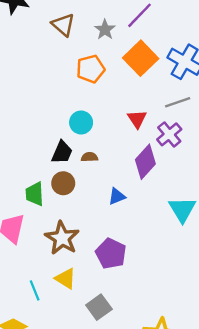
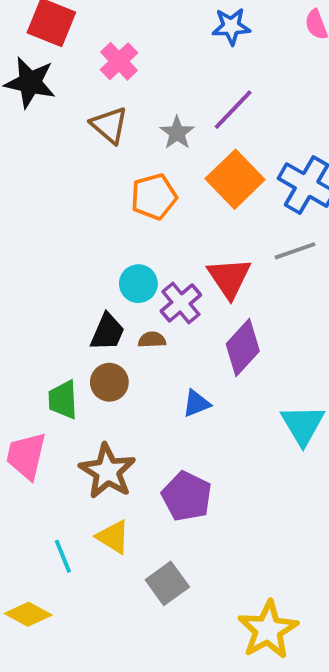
red triangle: (137, 119) -> (229, 278), size x1.4
purple cross: (169, 134) -> (181, 303), moved

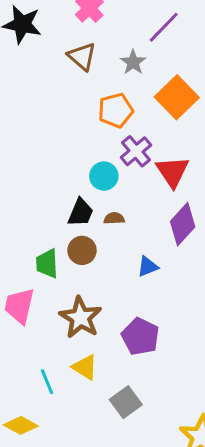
purple line: (233, 110) -> (164, 27), moved
purple cross: (181, 303) -> (136, 151), moved

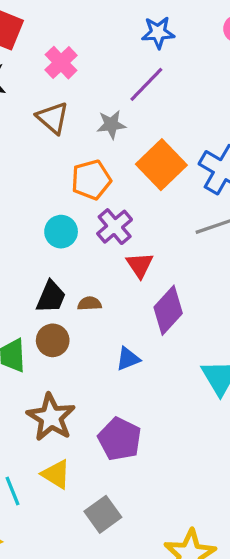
gray star: (133, 62) -> (111, 125), turned 30
red triangle: (172, 172) -> (140, 265), moved, size x0.7
cyan circle: (104, 176) -> (61, 232), moved

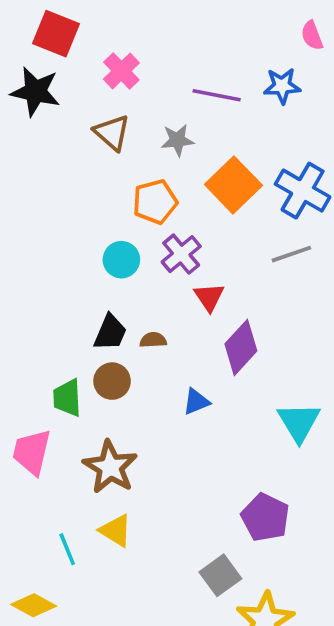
blue star: (158, 33) -> (282, 86), moved
purple line: (146, 84) -> (217, 95), turned 57
purple pentagon: (120, 439) -> (265, 517), moved
gray square: (103, 514) -> (220, 575), moved

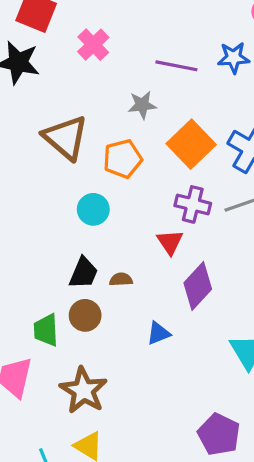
brown triangle: (112, 133) -> (66, 138), moved, size x1.4
purple cross: (181, 254) -> (193, 204), moved, turned -36

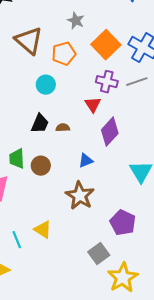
gray star: (142, 105) -> (76, 21), turned 30
brown circle: (85, 315) -> (41, 166), moved
brown star: (83, 390) -> (80, 196), moved

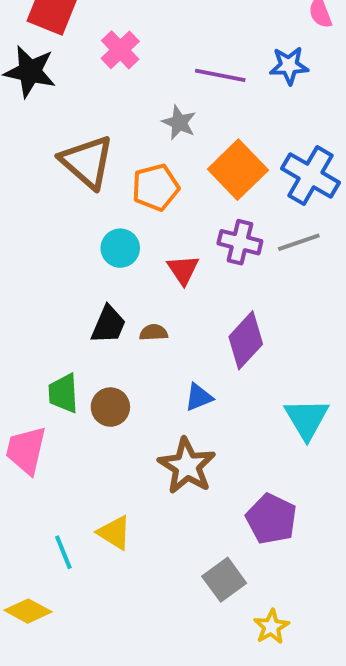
red triangle: (93, 105) -> (183, 270), moved
yellow star: (123, 278) -> (271, 627), size x0.6

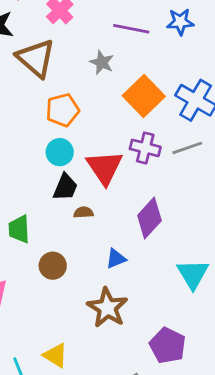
brown triangle: (87, 162) -> (36, 58), moved
orange pentagon: (156, 187) -> (63, 110), moved
red triangle: (183, 270) -> (105, 168), size x1.6
black trapezoid: (108, 325) -> (65, 187), moved
green trapezoid: (63, 393) -> (19, 229), moved

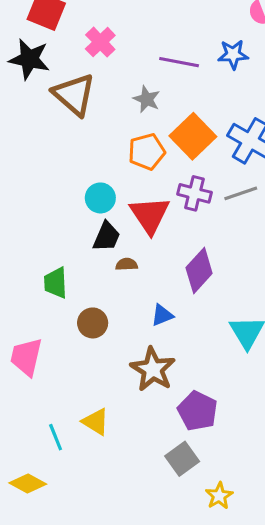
orange pentagon: (63, 110) -> (147, 152), moved
purple pentagon: (168, 346) -> (198, 411), moved

